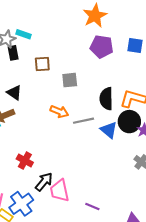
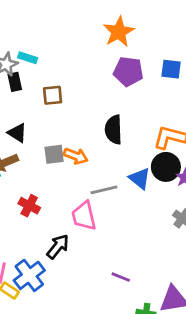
gray square: (70, 80) -> (54, 154), moved
black semicircle: (106, 99) -> (114, 130), moved
gray line: (84, 121) -> (104, 190), moved
red cross: (25, 161) -> (29, 206), moved
pink trapezoid: (60, 191) -> (84, 216), moved

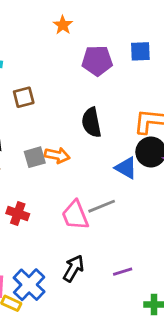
orange star: (119, 32) -> (63, 25), moved, size x0.6
gray line: (104, 190) -> (102, 206), moved
black arrow: (58, 247) -> (74, 268), moved
purple line: (121, 277) -> (123, 272), turned -30

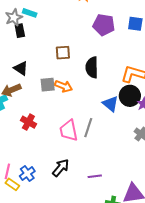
brown square: (24, 97) -> (63, 53), moved
gray line: (102, 206) -> (88, 128), turned -60
blue cross: (29, 285) -> (27, 174), size x0.7

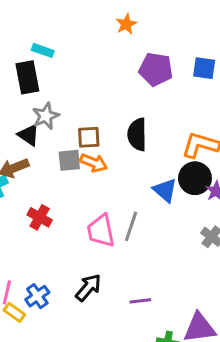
gray star: (14, 17) -> (46, 116), moved
black rectangle: (20, 31) -> (27, 77), size x1.5
brown square: (63, 53) -> (89, 137), moved

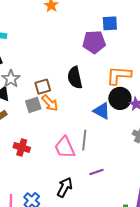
purple pentagon: (156, 69) -> (94, 42), moved
orange arrow: (94, 163) -> (50, 103), turned 36
purple line: (140, 301) -> (96, 172), moved

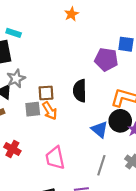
gray line: (84, 140) -> (101, 165), moved

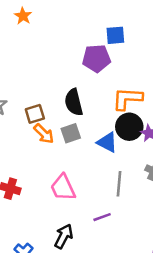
orange star: (71, 14) -> (23, 16), moved
gray square: (33, 109) -> (71, 133), moved

